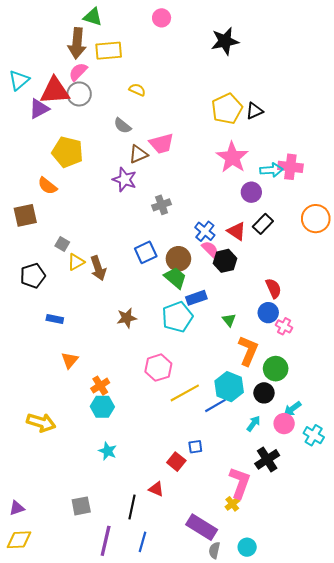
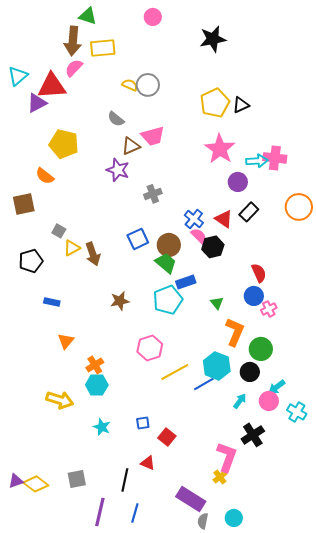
gray circle: (79, 94) -> (148, 85), moved
pink cross: (284, 326) -> (269, 309), turned 35
yellow arrow: (41, 422) -> (60, 400), moved
blue square: (195, 447) -> (143, 423), moved
yellow diamond: (19, 540) -> (36, 484), moved, turned 40

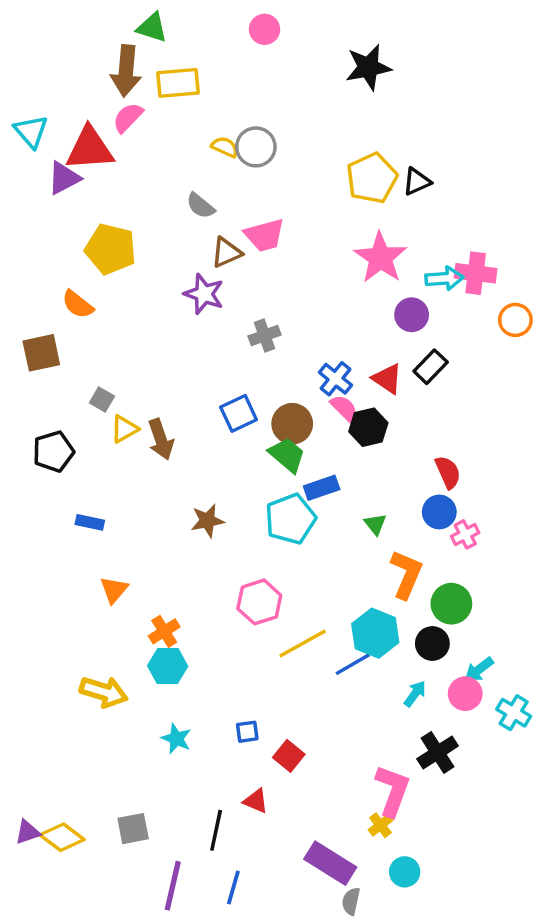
cyan triangle: (18, 76) -> (31, 131), turned -30
orange circle: (299, 207) -> (515, 320), moved, size x0.7
cyan circle: (234, 518) -> (405, 872), moved

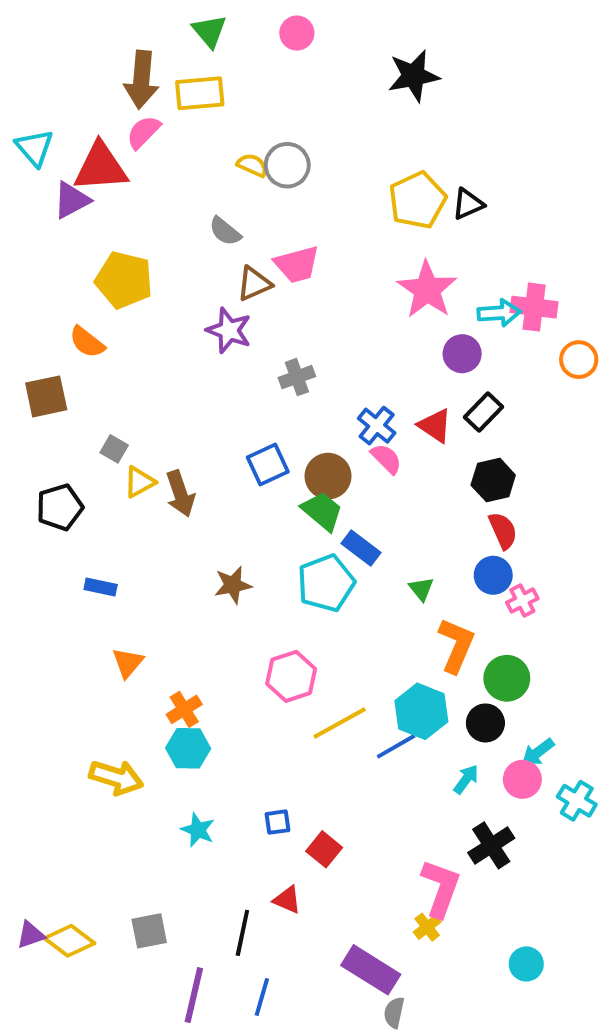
green triangle: (152, 28) -> (209, 31), moved, turned 32
black hexagon: (368, 427) -> (493, 480), moved
blue rectangle: (322, 488) -> (361, 548), turned 56
cyan circle: (405, 872) -> (526, 964), moved

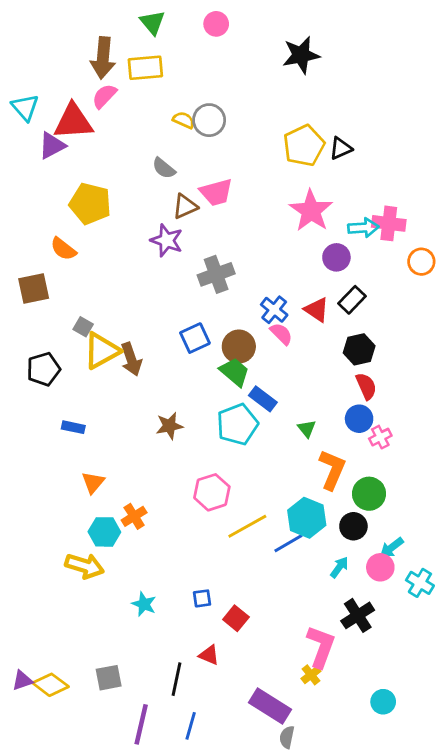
gray cross: (297, 377) -> (216, 274), size x1.4
yellow triangle: (139, 482) -> (102, 351), size x1.6
cyan hexagon: (188, 748) -> (104, 532), moved

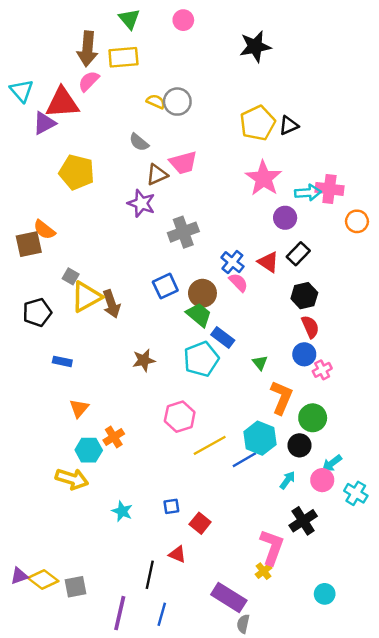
orange semicircle: (63, 249) -> (44, 230), moved
gray square: (109, 678) -> (75, 587), moved

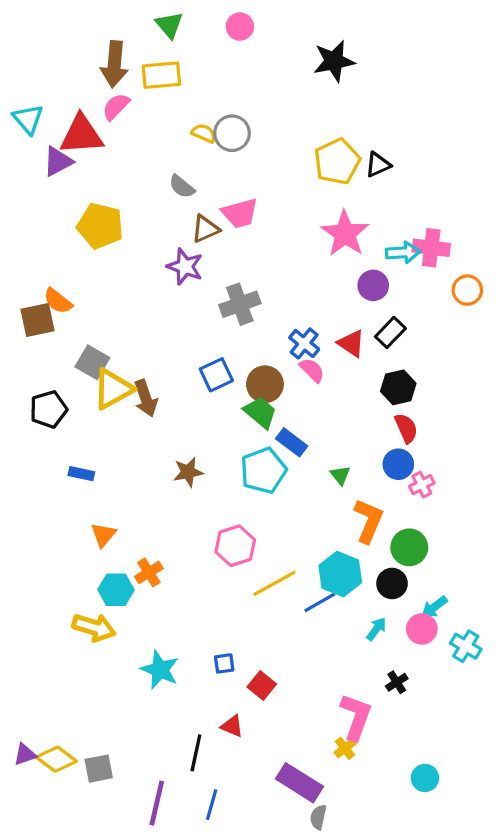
gray square: (71, 276) -> (92, 362), size x1.5
cyan star: (122, 511) -> (160, 670), size x1.4
black cross: (303, 521) -> (397, 682), size x0.6

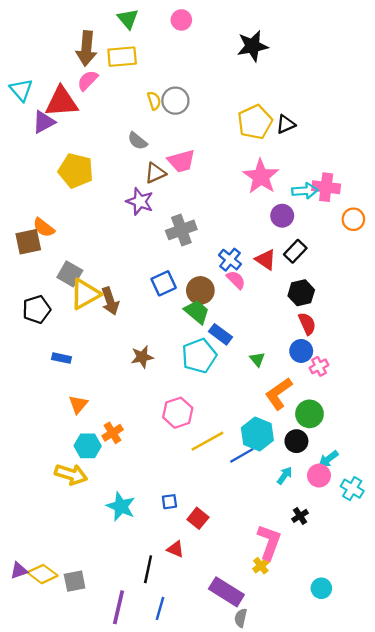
yellow semicircle: (204, 133) -> (154, 101), turned 48
orange L-shape: (368, 521) -> (279, 394), turned -148

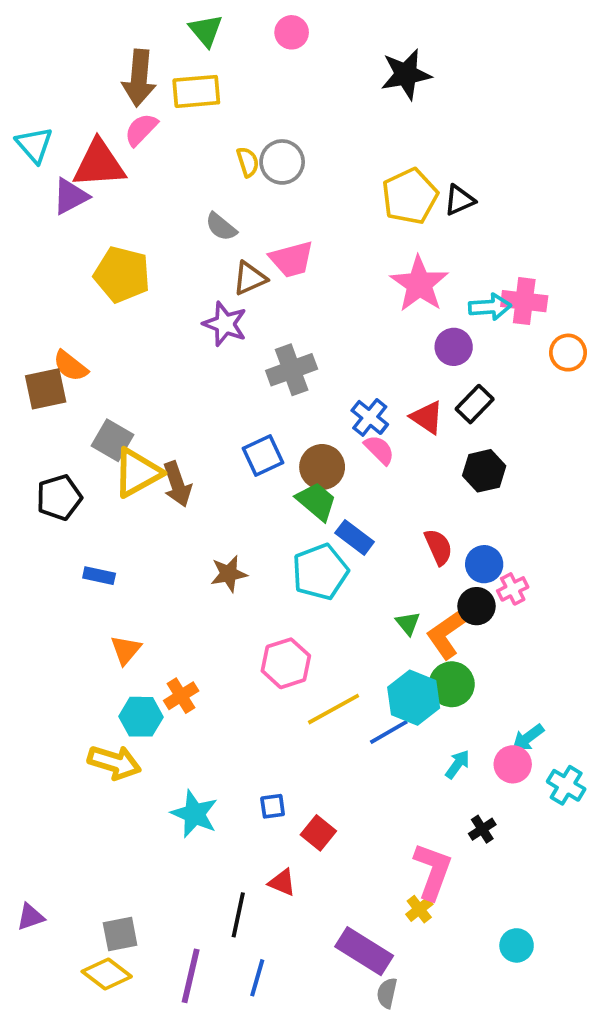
red semicircle: (307, 324) -> (438, 547), moved
green triangle: (257, 359) -> (408, 623), moved
green circle: (309, 414) -> (452, 684), moved
black circle: (296, 441) -> (477, 606), moved
yellow diamond: (43, 574) -> (107, 974), moved

